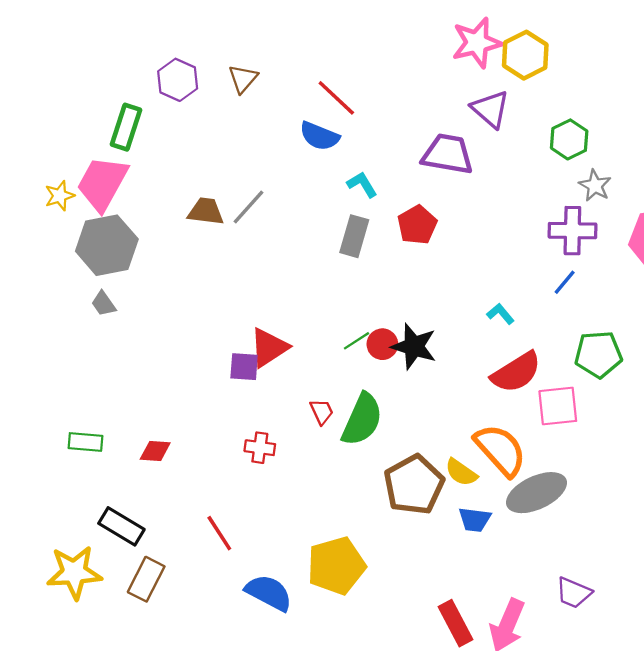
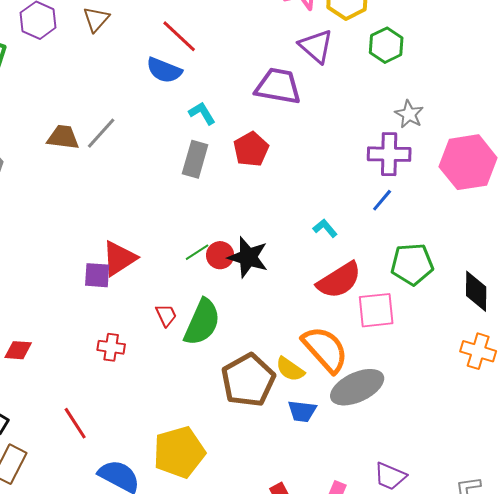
green hexagon: (569, 139) -> (386, 45), moved

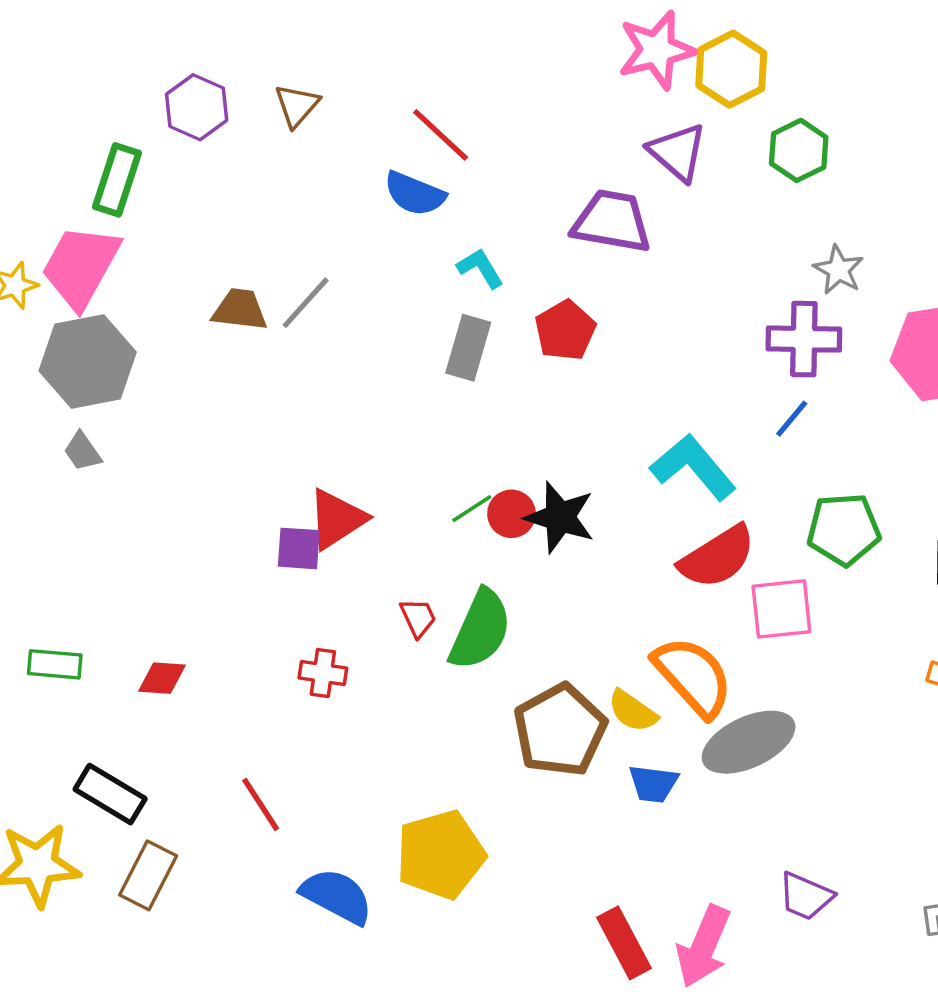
cyan L-shape: (325, 228) -> (693, 467), size x2.0

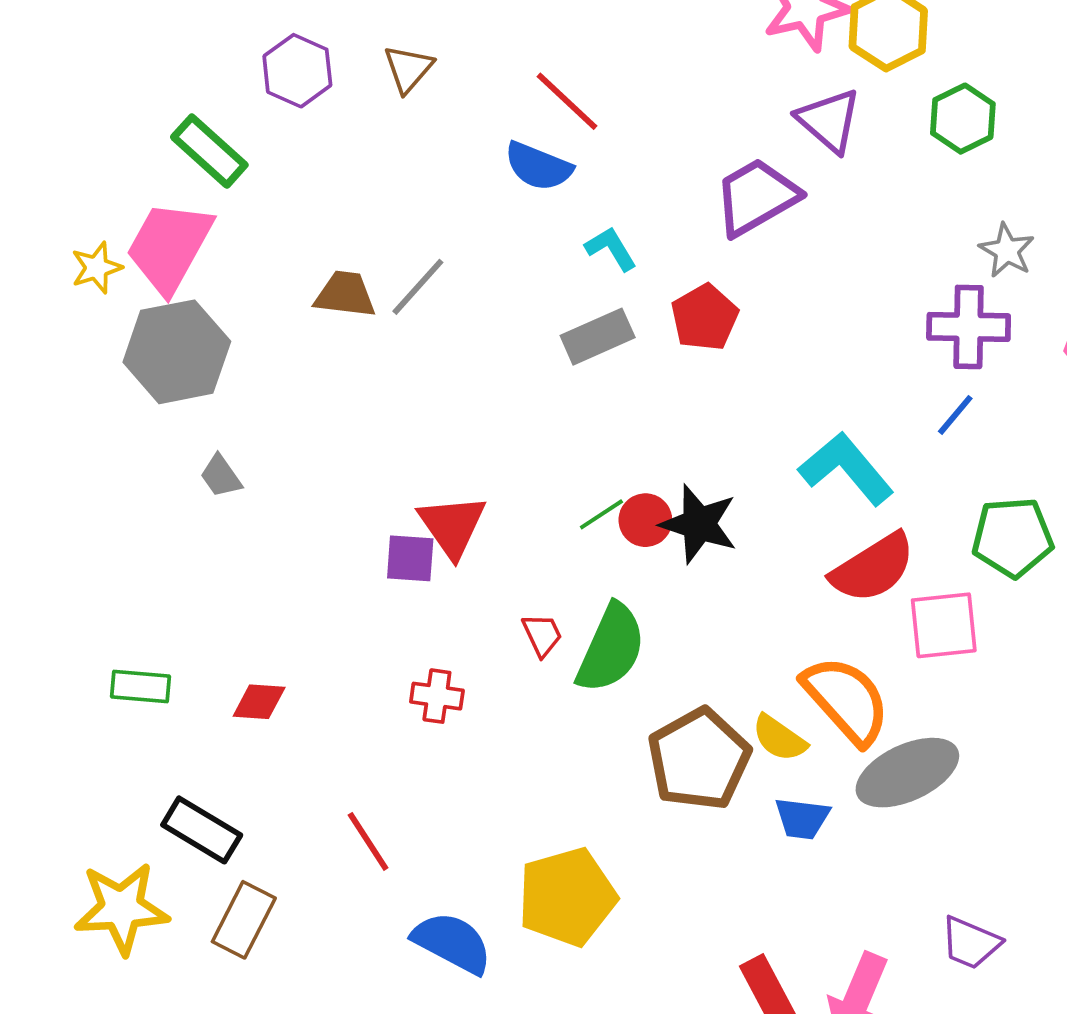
green rectangle: (117, 180) -> (209, 151), turned -66
purple trapezoid: (612, 221) -> (756, 197), turned -40
gray rectangle: (468, 348) -> (598, 337), turned 50
gray trapezoid: (82, 452) -> (221, 476), moved
red triangle: (337, 519) -> (452, 526), turned -32

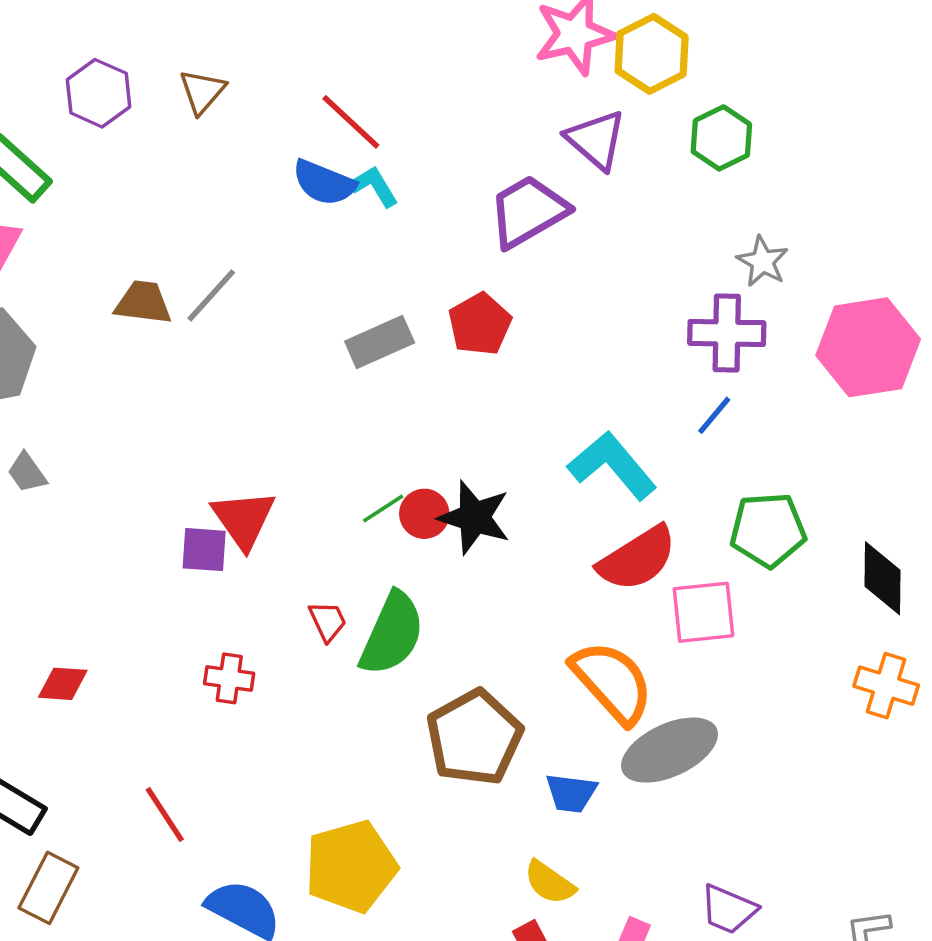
cyan L-shape: (611, 249) -> (374, 186), moved
yellow semicircle: (779, 738) -> (550, 882), moved

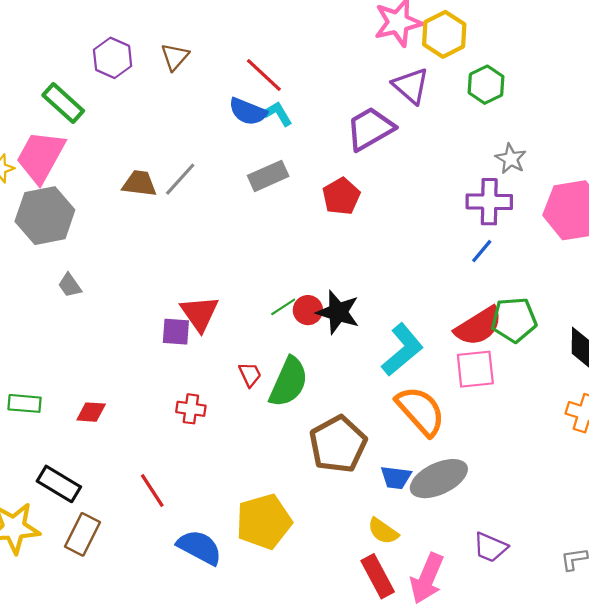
gray rectangle: (380, 342) -> (268, 176), moved
cyan L-shape: (612, 465) -> (402, 350), moved, turned 90
red semicircle: (637, 559) -> (479, 326), moved
gray ellipse: (669, 750) -> (439, 479), moved

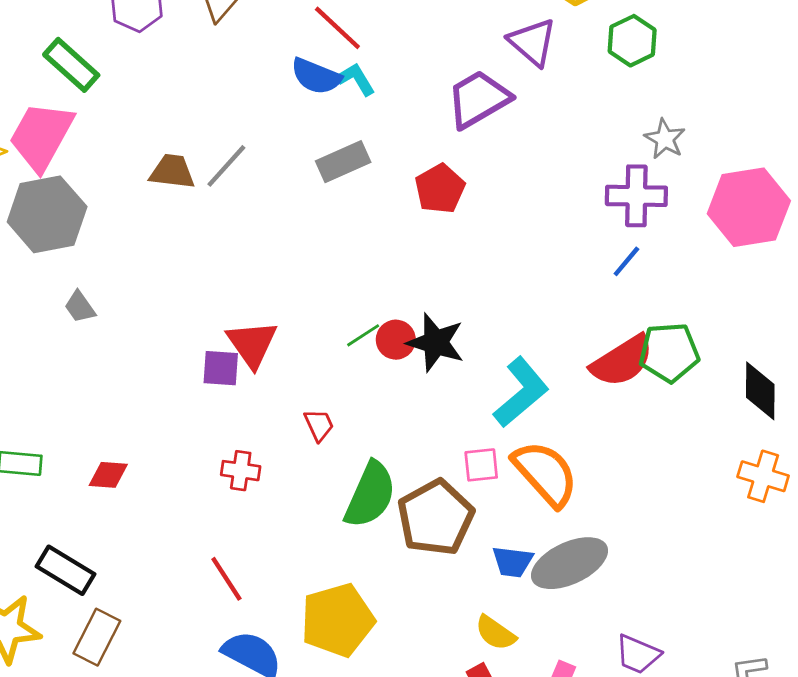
pink square: (475, 369) -> (481, 465), moved, size x0.7
green semicircle: (289, 382) -> (370, 495), moved
red line: (152, 490) -> (226, 579), moved

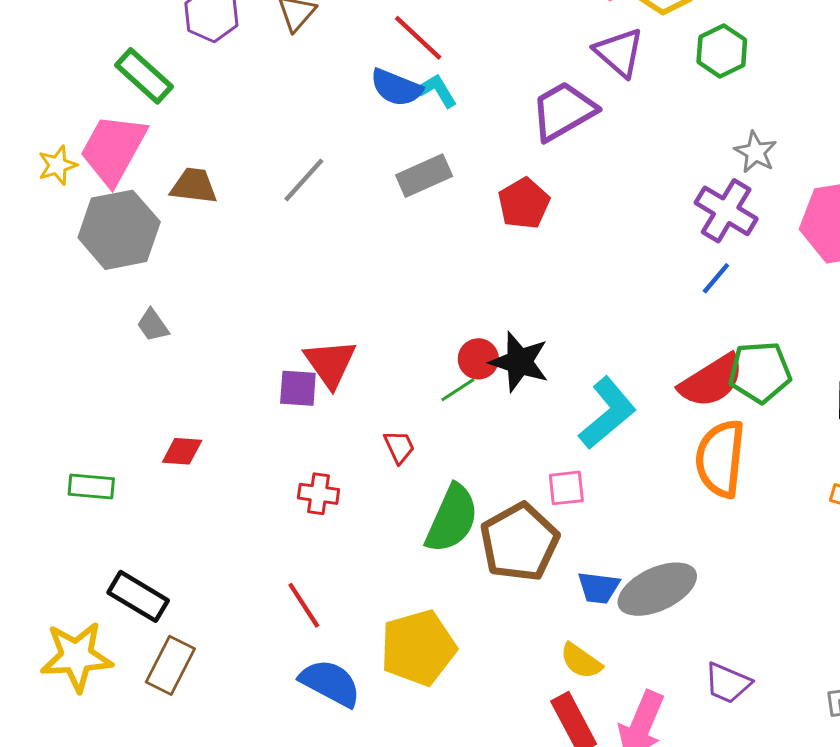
brown trapezoid: (172, 172) -> (194, 186), moved
purple cross: (636, 196) -> (726, 211), turned 30
green line: (363, 335) -> (458, 390), moved
orange semicircle: (545, 473) -> (720, 459), moved, turned -132
red diamond: (108, 475) -> (182, 451), moved

